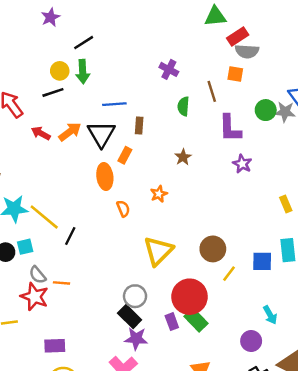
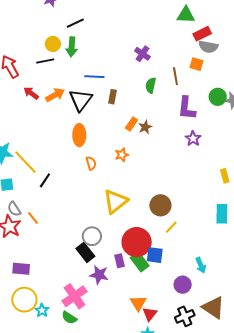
orange rectangle: (125, 155) -> (132, 124), moved
blue square: (262, 261) -> (155, 255), moved
orange line: (62, 283) -> (33, 218), turned 40
purple star: (136, 339) -> (99, 275), moved

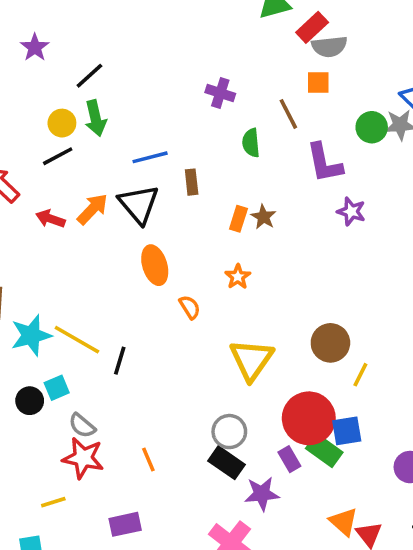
orange line: (33, 218) -> (148, 459), moved, turned 32

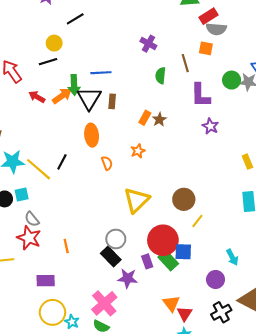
green arrow: (96, 118) -> (74, 85), moved
brown rectangle: (192, 182) -> (112, 101), moved
black line: (120, 361) -> (62, 162), moved

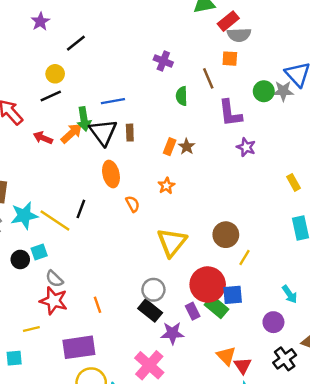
purple rectangle: (46, 281) -> (79, 347), size x1.5

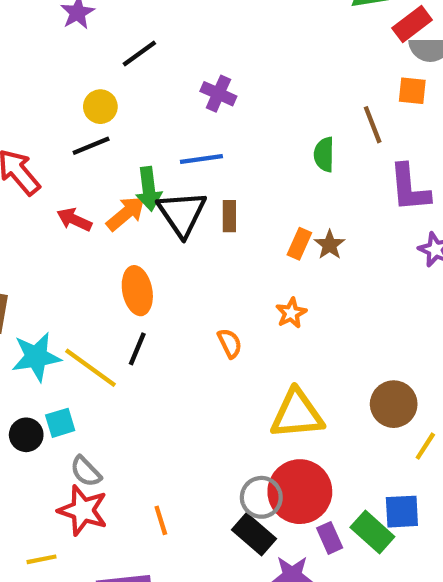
purple cross: (163, 61) -> (218, 94), moved
orange ellipse: (111, 174) -> (137, 291), moved
yellow triangle: (172, 242) -> (297, 414), turned 44
red circle: (208, 285) -> (300, 492), moved

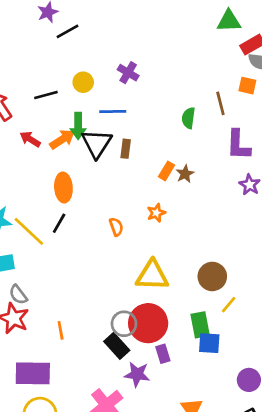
black line: (139, 53) -> (67, 31), moved
yellow circle: (100, 107) -> (83, 82), moved
green rectangle: (372, 532) -> (200, 325), moved, turned 30

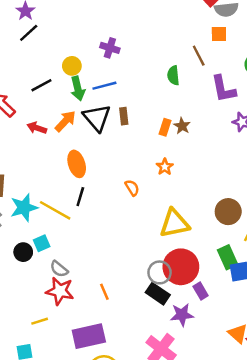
black line: (67, 31) -> (29, 33), moved
green arrow: (78, 126) -> (78, 88), moved

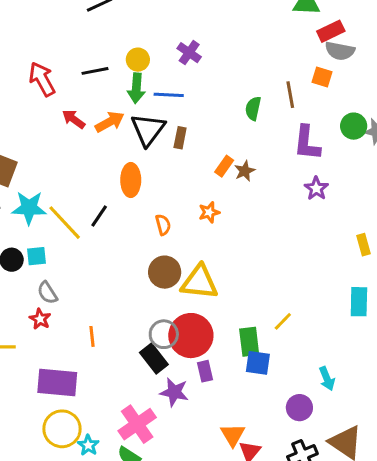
orange ellipse: (77, 164) -> (131, 180), moved
brown circle: (228, 212) -> (165, 272), moved
red star: (60, 291) -> (40, 319), size x0.6

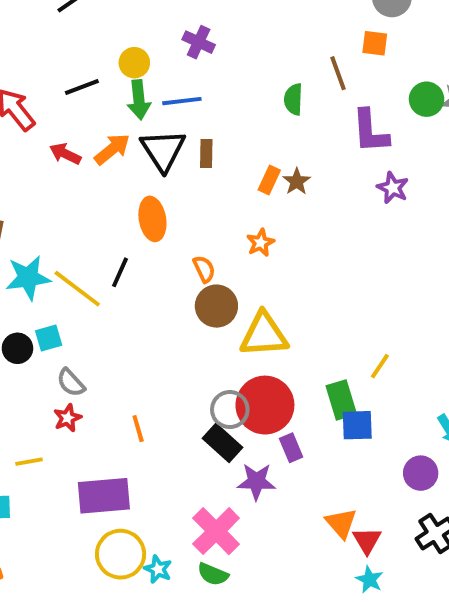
brown circle: (165, 272) -> (216, 306), moved
red star: (40, 319) -> (67, 418), turned 30

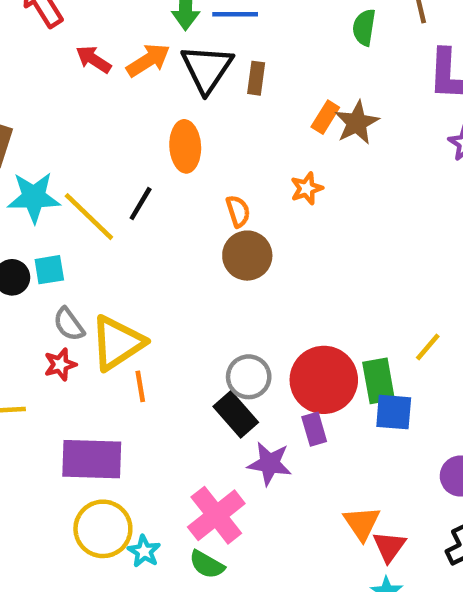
brown star: (297, 181) -> (357, 123), size x1.4
yellow triangle: (264, 335) -> (117, 343), moved, turned -36
red circle: (265, 405) -> (324, 380), moved

